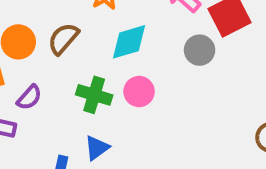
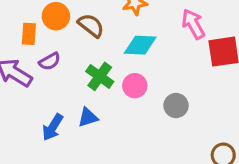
brown semicircle: (63, 39) -> (91, 25), turned 68
gray circle: (200, 50) -> (176, 106), moved

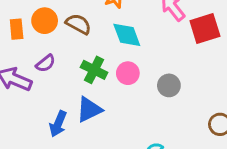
orange rectangle: (29, 34) -> (17, 29), moved
cyan diamond: (140, 45) -> (127, 35), turned 76
blue triangle: (88, 117) -> (89, 110), size x1.4

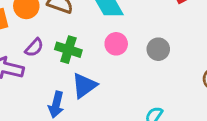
green cross: (94, 70) -> (68, 50), moved

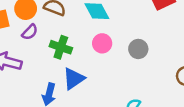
purple semicircle: (34, 48) -> (30, 32), moved

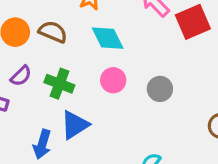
purple semicircle: (30, 32) -> (21, 76), moved

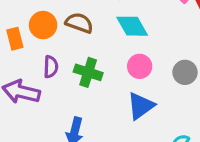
purple semicircle: (21, 76) -> (51, 67), turned -40
blue triangle: (75, 125) -> (141, 106), moved

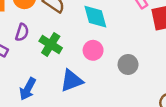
blue triangle: (141, 106) -> (72, 81), moved

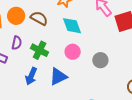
blue arrow: (28, 89) -> (31, 76), moved

